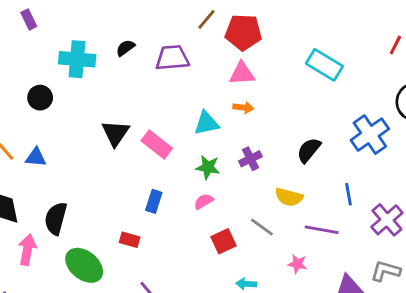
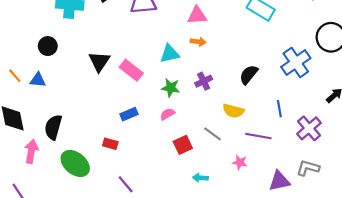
black circle: (40, 98) -> (48, 46), moved
blue rectangle: (154, 201) -> (129, 114), turned 49

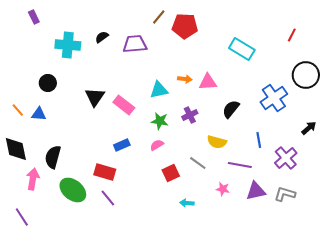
pink triangle: (197, 15) -> (208, 82), moved
red rectangle: (110, 144) -> (105, 172), size x1.5
purple triangle: (279, 181) -> (256, 191), moved
purple line: (126, 184) -> (108, 198), moved

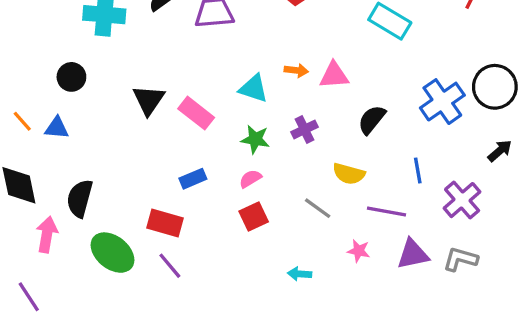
black circle: (306, 75) -> (495, 87), moved
cyan triangle: (159, 90) -> (254, 88), turned 30
red square: (171, 173) -> (254, 216), moved

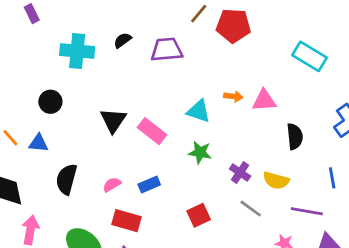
black semicircle: (372, 120) -> (295, 136), turned 135
purple cross: (304, 129) -> (240, 173), moved, turned -30
pink semicircle: (250, 179) -> (112, 185), moved
black semicircle: (80, 198) -> (66, 179), moved

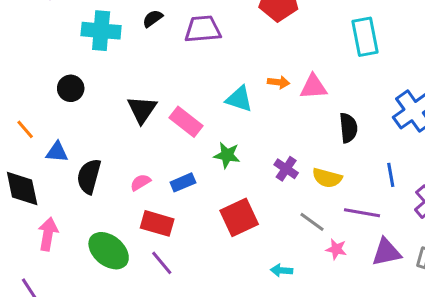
cyan rectangle: (309, 56) -> (365, 37), turned 48
blue triangle: (38, 143) -> (57, 152), moved
green star: (200, 152) -> (227, 155), moved
gray line: (251, 209) -> (312, 222), moved
red square: (199, 215) -> (239, 217), size x1.4

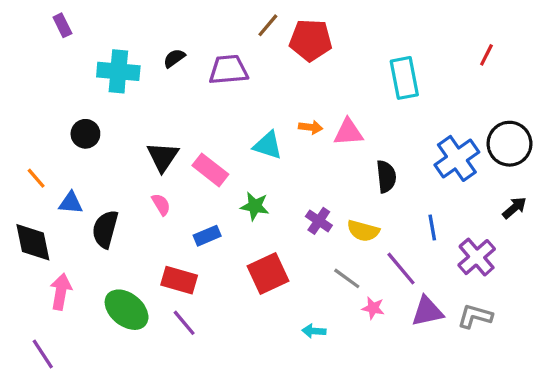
pink semicircle: (140, 182) -> (161, 204), moved, turned 90
purple line: (362, 213) -> (401, 269), turned 40

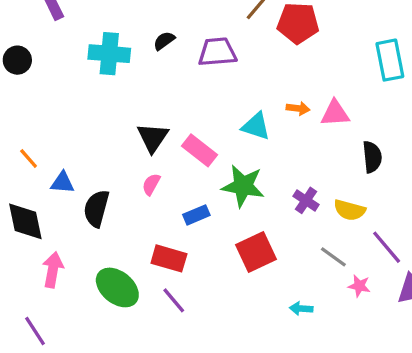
black circle: (85, 134) -> (17, 60), moved
pink semicircle: (161, 204) -> (151, 184), turned -120
green star: (255, 206) -> (243, 186), size x1.5

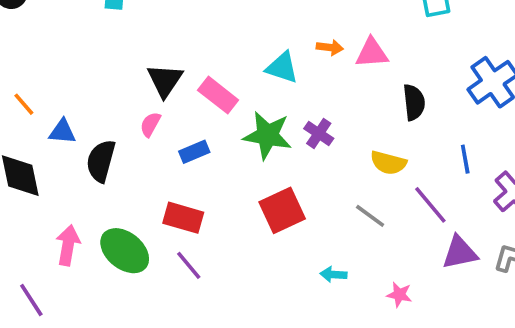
pink semicircle: (151, 184) -> (150, 124), moved
purple cross: (306, 200) -> (319, 133), moved
blue rectangle: (196, 215) -> (194, 152), moved
pink arrow: (53, 270) -> (68, 245), moved
pink star: (359, 286) -> (399, 295), moved

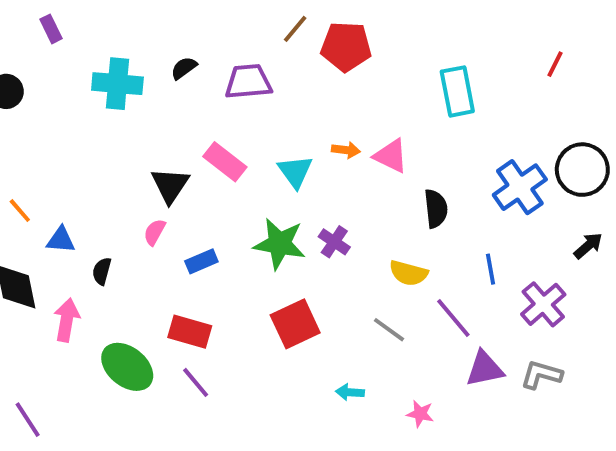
pink triangle: (372, 53) -> (391, 156), turned 30
cyan triangle: (282, 68) -> (295, 172), turned 36
pink rectangle: (218, 95) -> (225, 162), moved
black semicircle: (101, 161) -> (102, 271), size x0.6
pink arrow: (68, 245) -> (67, 320), moved

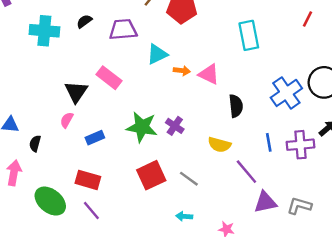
cyan triangle: (295, 172) -> (157, 54), moved, turned 40
purple cross: (543, 304) -> (300, 145), moved, turned 36
gray line: (389, 330) -> (189, 179), moved

